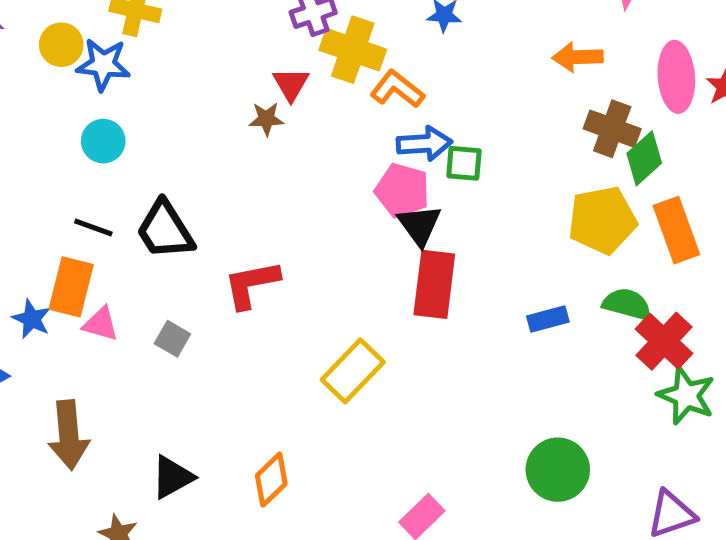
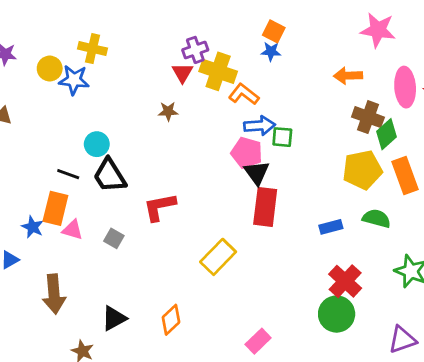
red triangle: (291, 84) -> (182, 73), moved
cyan circle: (103, 141) -> (97, 144), moved
red cross: (664, 341) -> (345, 281), moved

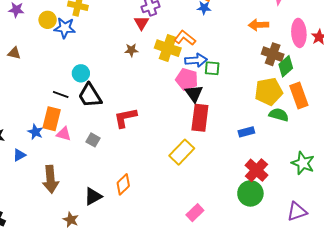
yellow cross: (218, 71) -> (168, 48), moved
green semicircle: (377, 218) -> (279, 115), moved
yellow rectangle: (218, 257) -> (182, 152), moved
orange diamond: (171, 320) -> (123, 184), moved

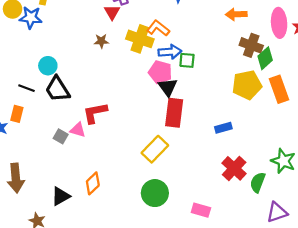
green semicircle: (279, 115) -> (258, 182), moved, turned -84
orange rectangle: (52, 119) -> (17, 114), size x0.7
pink triangle: (64, 134) -> (78, 130), moved
green circle: (250, 193) -> (155, 193), moved
pink rectangle: (195, 213) -> (201, 210), moved, turned 60

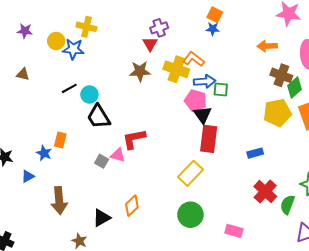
brown star: (101, 41) -> (140, 71), size x1.5
black line: (26, 88) -> (69, 88), moved, turned -49

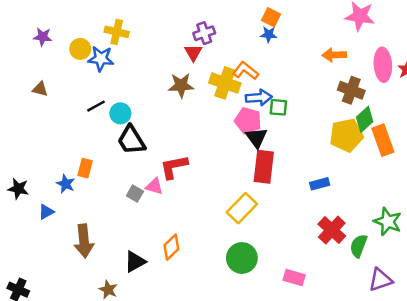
green diamond: (294, 87) -> (365, 119), moved

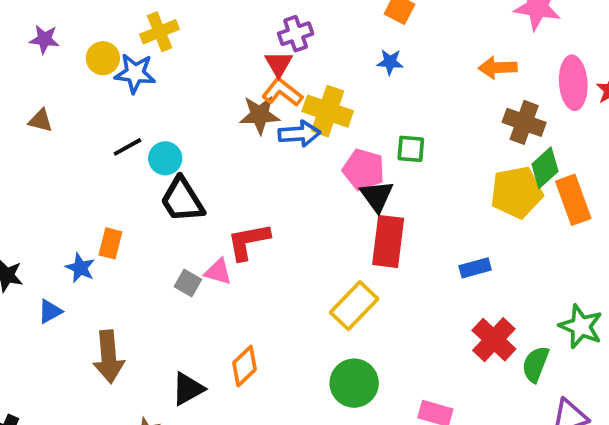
yellow cross: (117, 32) -> (160, 32), turned -35
blue star: (269, 34) -> (390, 62), moved
orange L-shape: (246, 71) -> (282, 92), moved
blue arrow: (259, 98) -> (299, 134), moved

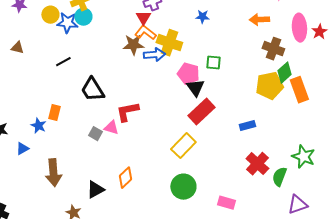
cyan circle: (165, 158) -> (83, 17), moved
red rectangle: (388, 241) -> (201, 112), turned 40

